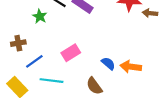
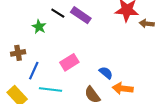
blue line: (34, 61) -> (34, 71), turned -30
orange arrow: (131, 67) -> (123, 88), moved

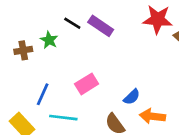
brown cross: (18, 53) -> (23, 50), moved
blue semicircle: (106, 73) -> (132, 97), turned 96

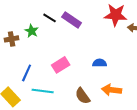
blue semicircle: (132, 97) -> (100, 63), moved, turned -136

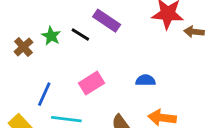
black line: (50, 18) -> (80, 35), moved
brown cross: (12, 39) -> (23, 47), turned -32

